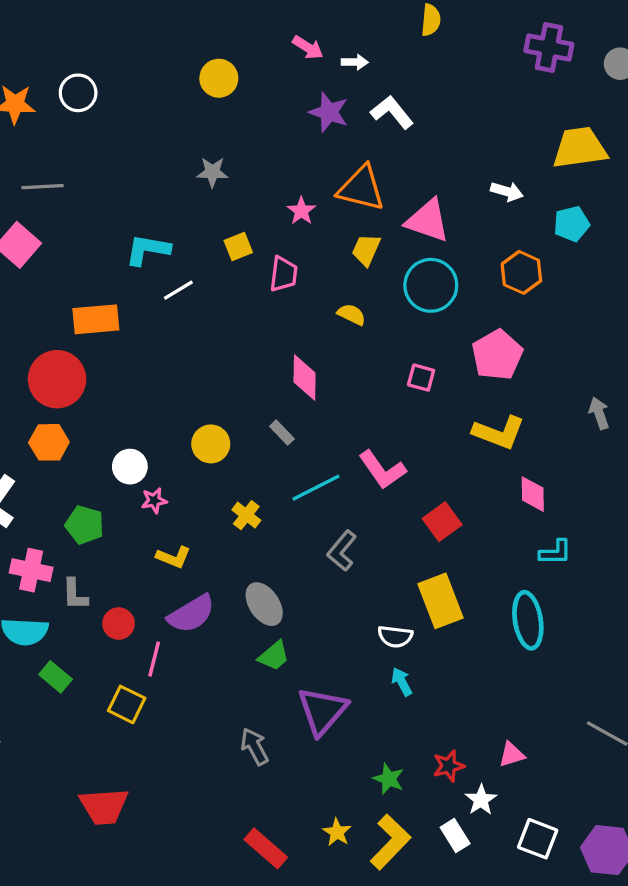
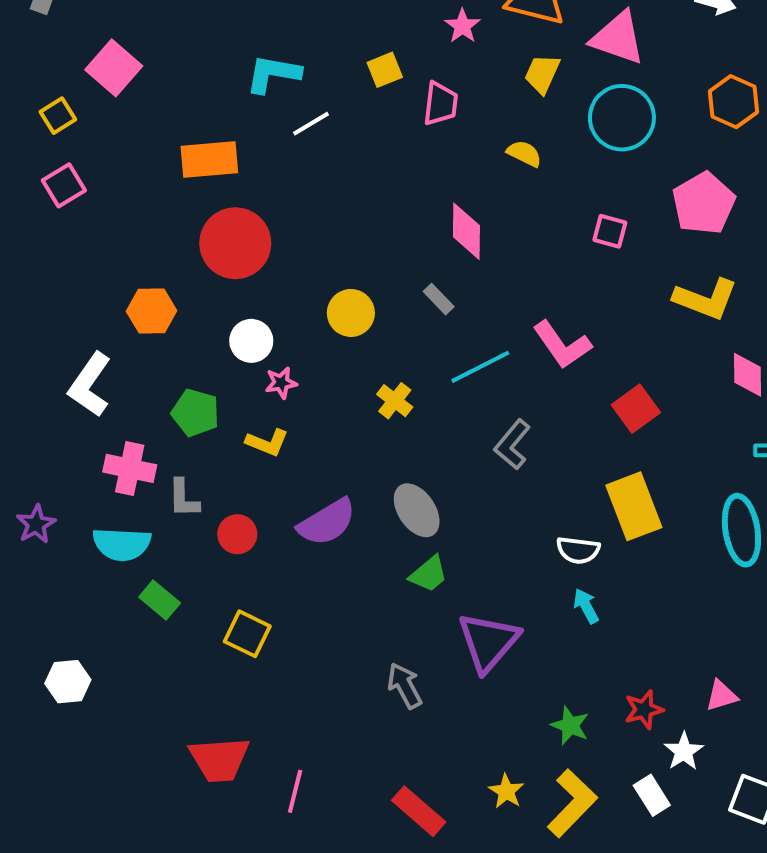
red circle: (57, 379) -> (235, 243), moved
yellow L-shape: (174, 557) -> (267, 443), moved
pink line: (154, 659) -> (295, 791), moved

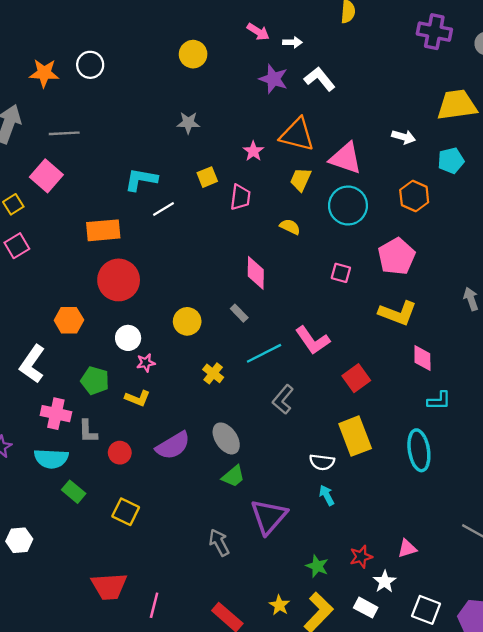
white rectangle: (652, 795) -> (366, 608), turned -30

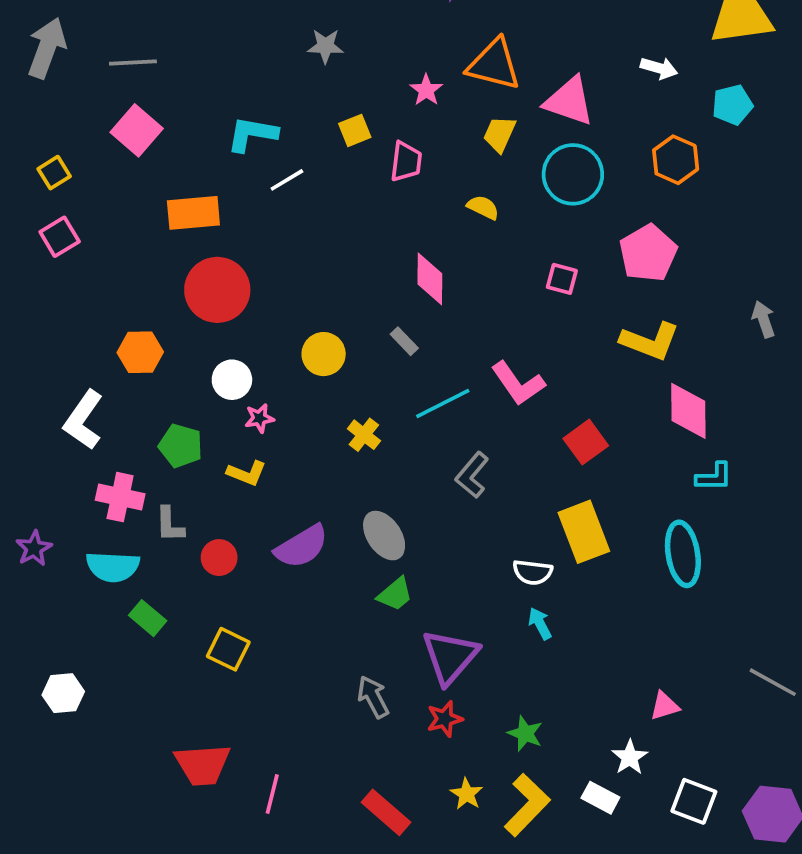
pink square: (46, 176) -> (137, 130), moved
pink diamond: (422, 358) -> (688, 411), size x1.4
red star: (361, 557) -> (445, 719), moved

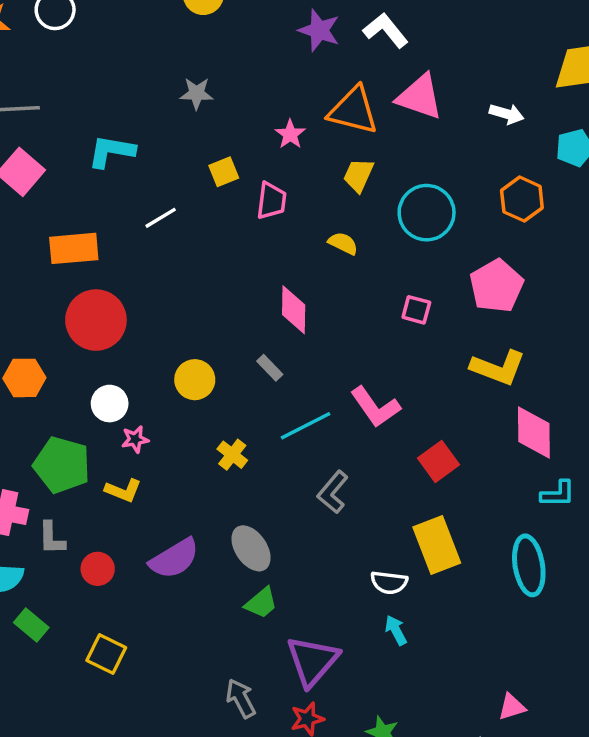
pink triangle: (569, 101) -> (420, 97), moved
cyan L-shape: (252, 134) -> (111, 151), moved
green pentagon: (181, 446) -> (62, 465), size x1.4

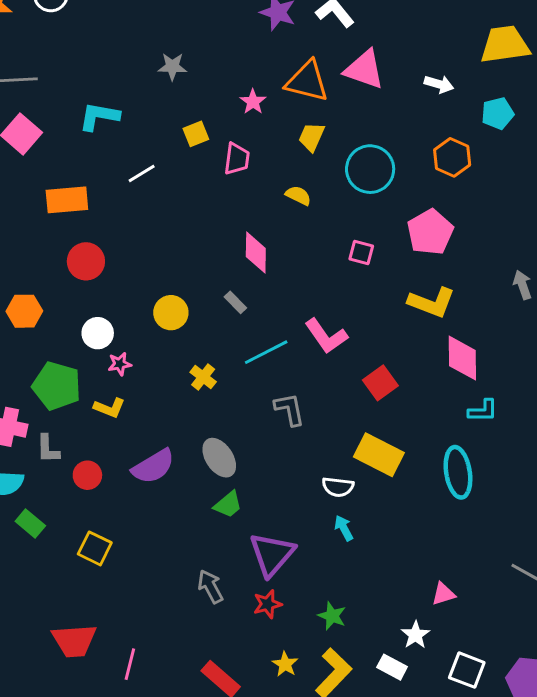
red circle: (96, 320) -> (86, 261), size x0.7
gray L-shape: (333, 492) -> (290, 409), turned 129
yellow rectangle: (437, 545) -> (379, 455), turned -42

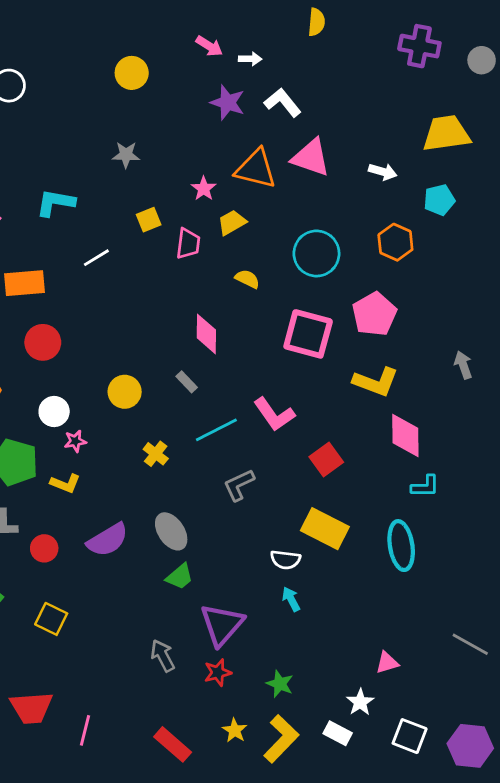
yellow trapezoid: (312, 137) -> (232, 222), moved, turned 36
pink square: (361, 253) -> (308, 334), size x2.0
gray L-shape: (290, 409) -> (239, 485), turned -104

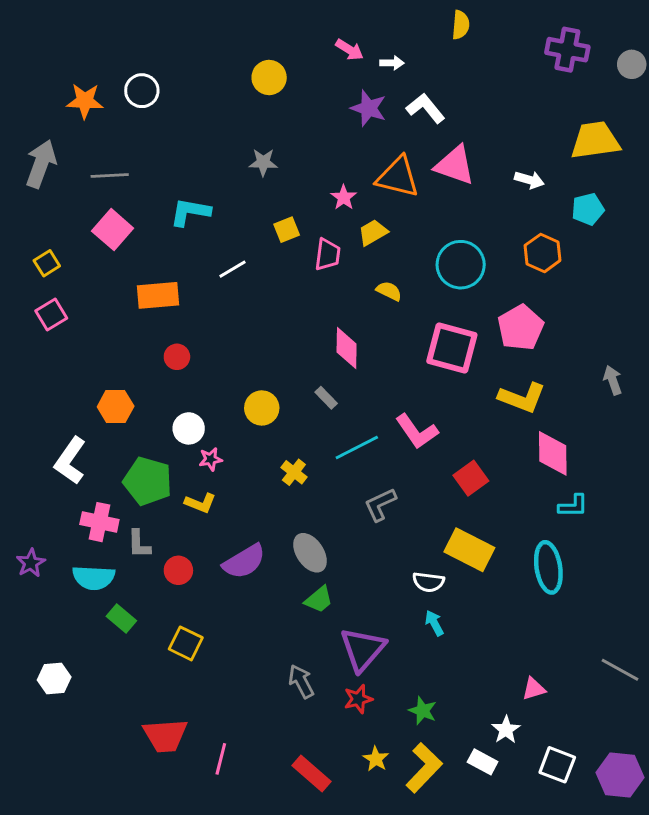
red circle: (43, 342) -> (177, 357), size x0.7

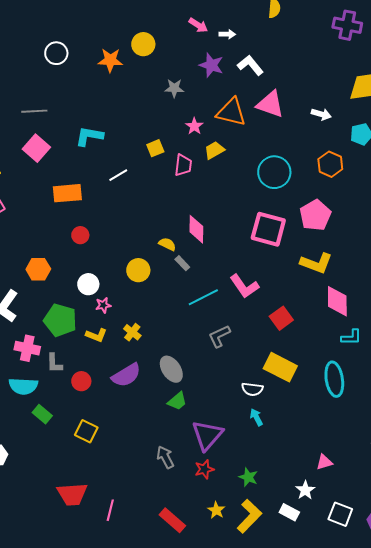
orange star: (85, 101) -> (110, 60), moved
gray star: (263, 162) -> (174, 88), moved
yellow semicircle: (389, 291) -> (167, 244), moved
yellow cross: (294, 472) -> (132, 332), moved

